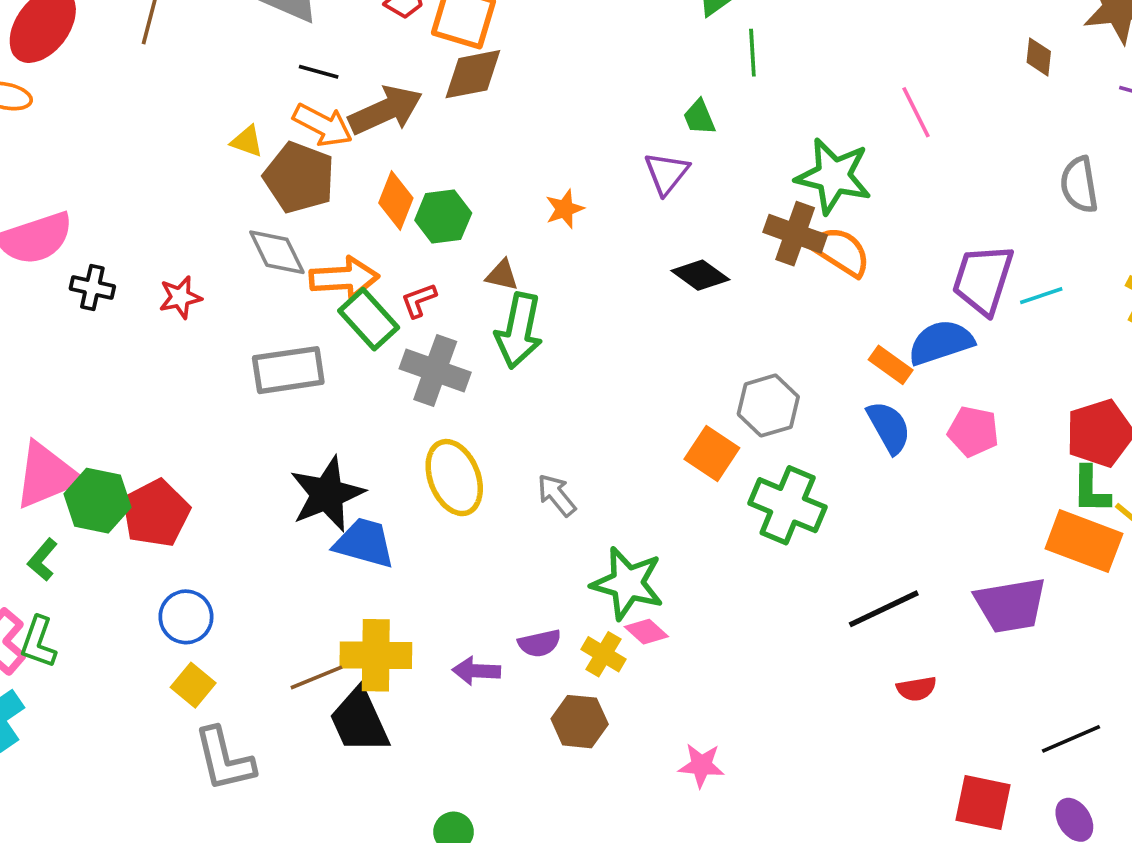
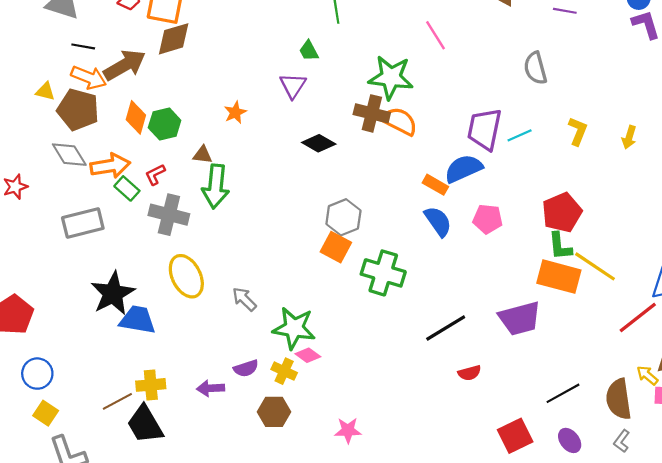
green rectangle: (369, 319) -> (127, 188), size x0.7
gray hexagon: (768, 406) -> (343, 217), moved
gray arrow: (557, 495) -> (244, 299), moved
yellow cross: (376, 655) -> (151, 385), size x0.7
red square: (983, 803) -> (515, 436), turned -32

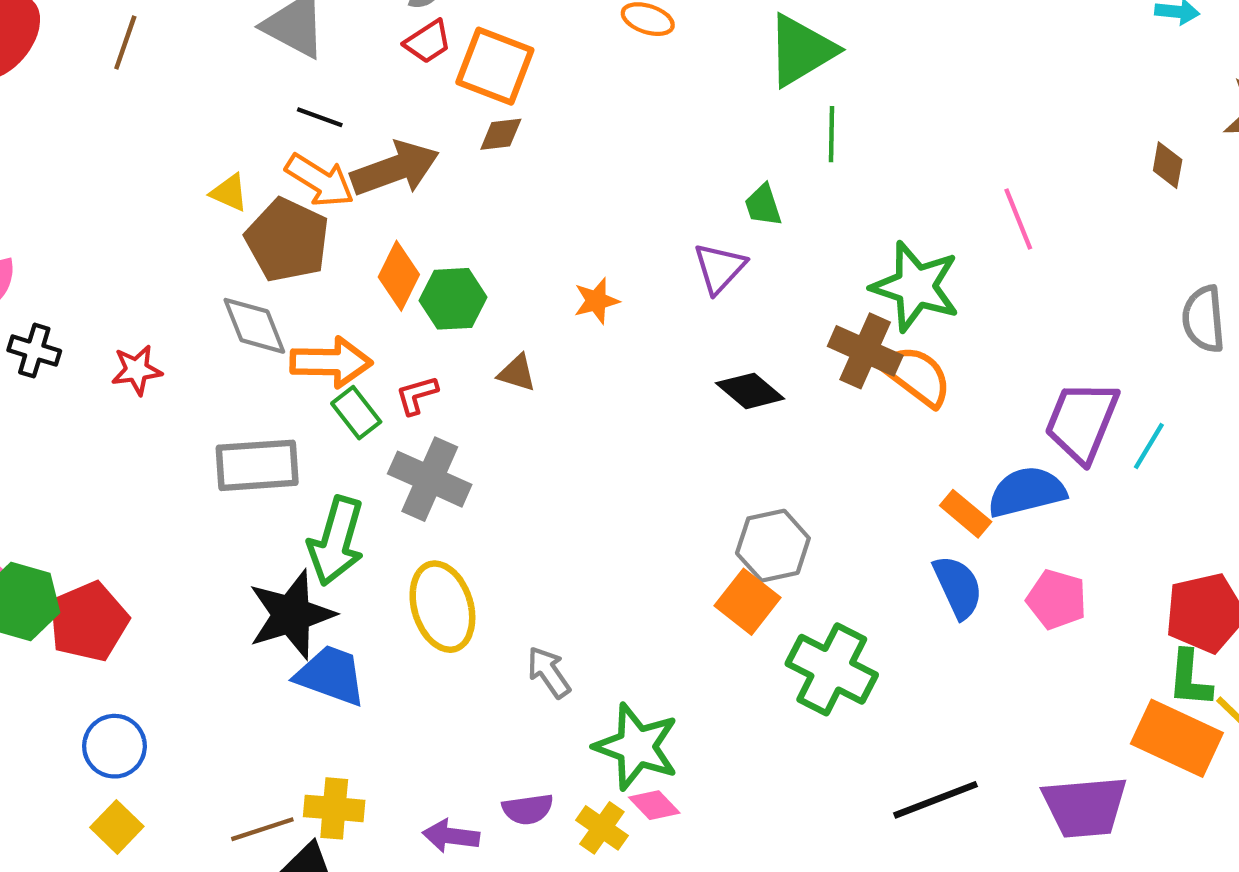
brown diamond: (174, 39) -> (501, 134), size x0.6
cyan line: (520, 135) -> (1149, 446), turned -45
green arrow: (216, 186) -> (336, 541), moved

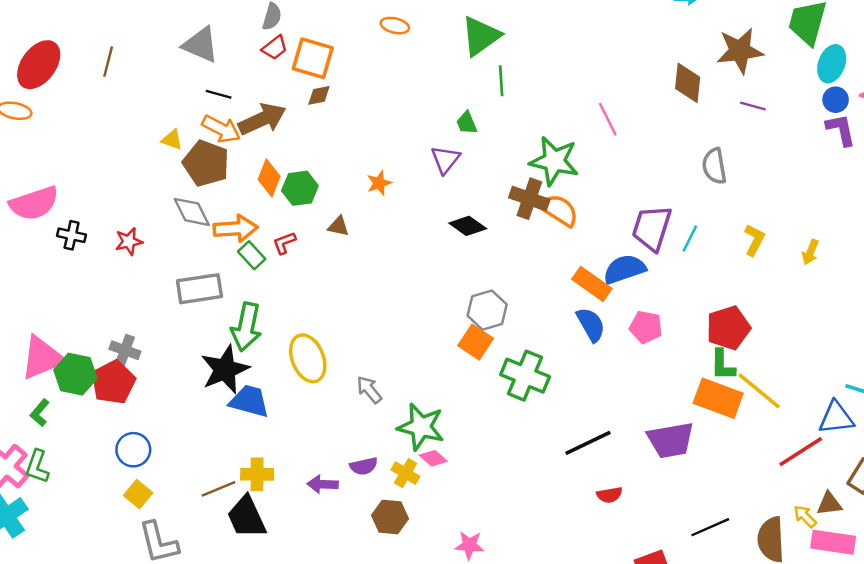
brown diamond: (1168, 165) -> (688, 83), size x1.6
gray cross: (430, 479) -> (125, 350), moved, size x0.7
orange rectangle: (966, 514) -> (592, 284), size x1.4

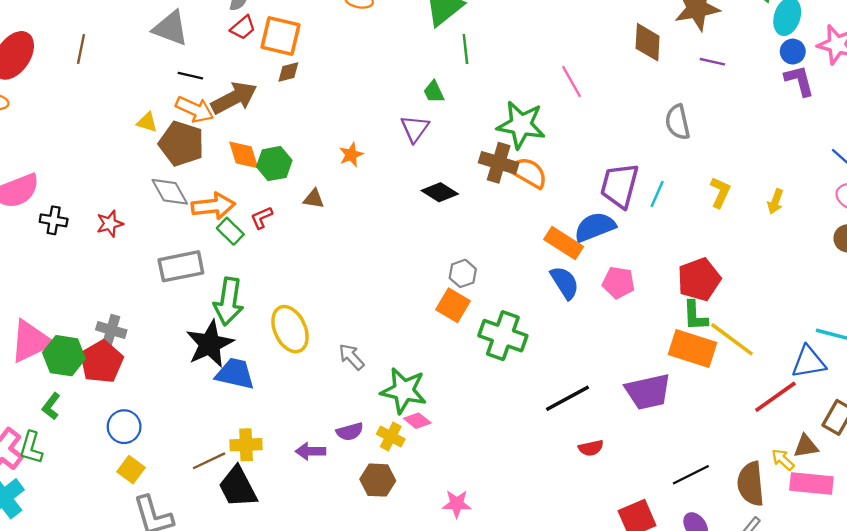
orange diamond: (269, 178) -> (244, 155), turned -36
gray hexagon: (487, 310) -> (463, 273), size x0.7
green L-shape: (40, 413) -> (51, 406), moved

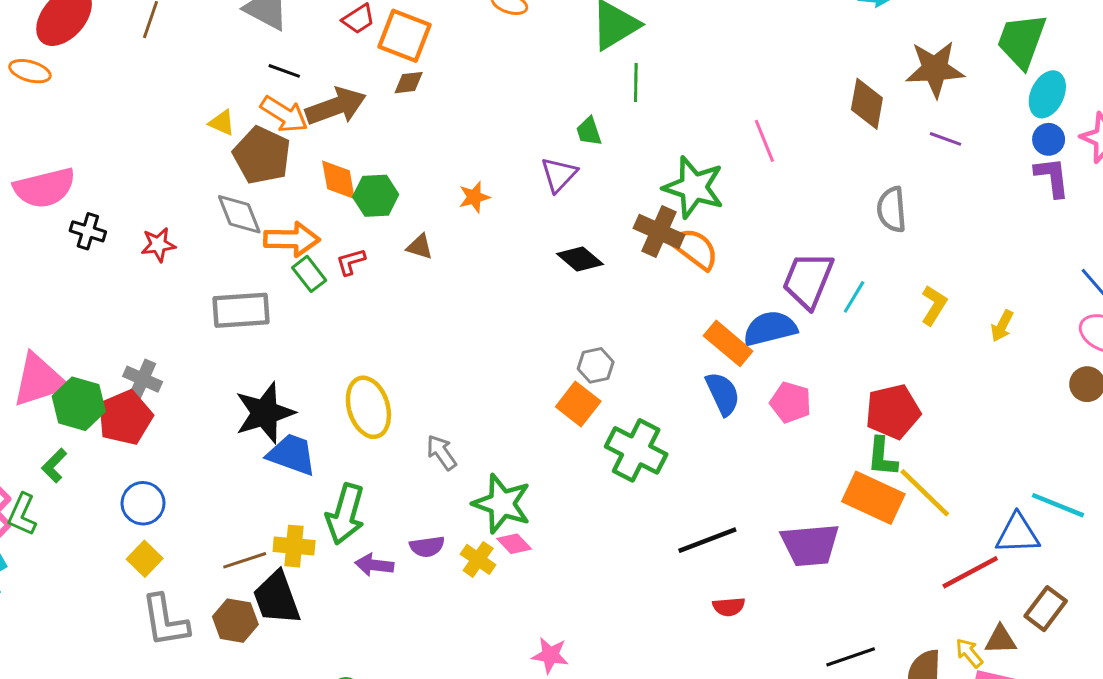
green arrow: (229, 301) -> (345, 514), moved
brown hexagon: (378, 480) -> (235, 621), moved

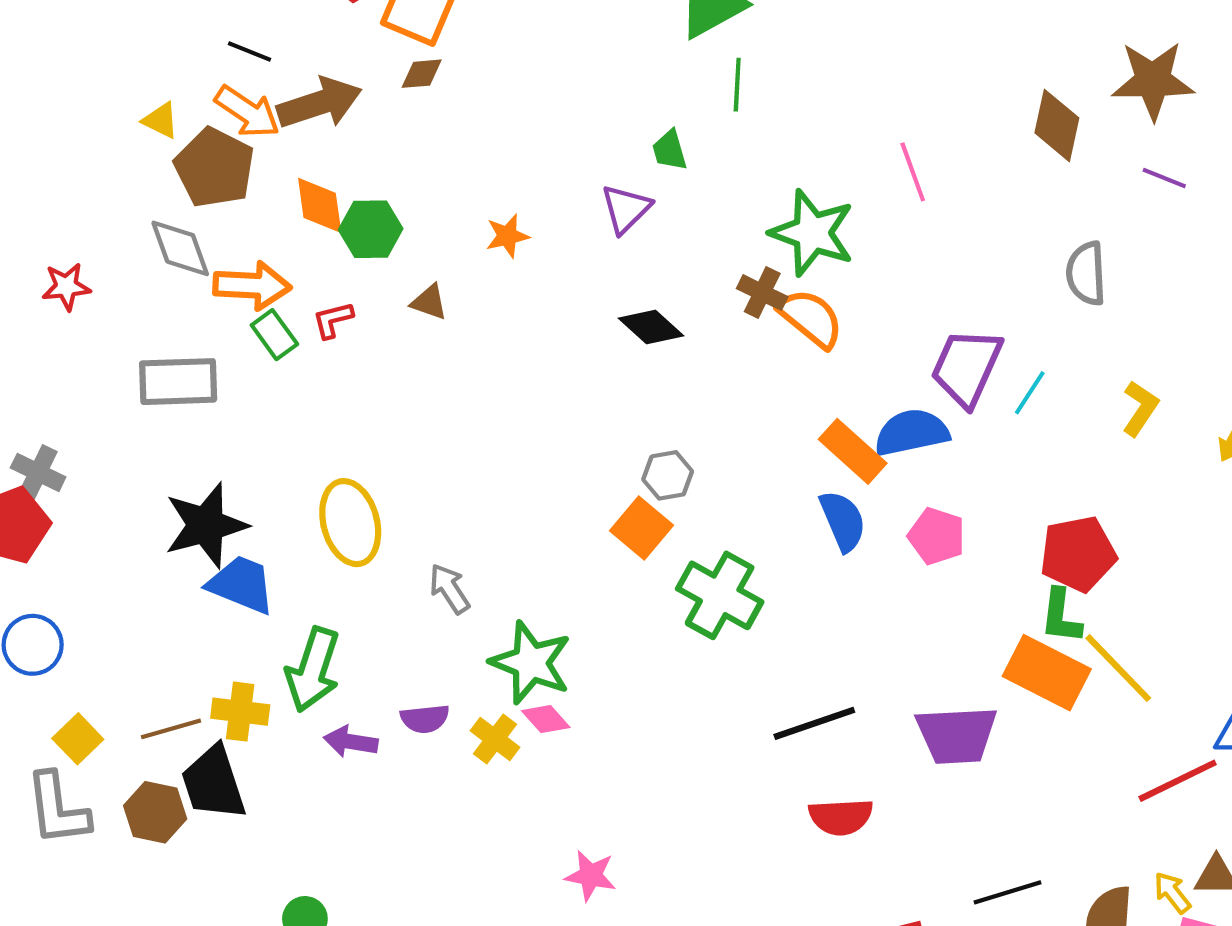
brown cross: (659, 231) -> (762, 293), size x0.7
yellow square: (145, 559) -> (78, 739), moved
red semicircle: (729, 607) -> (841, 817), size x1.4

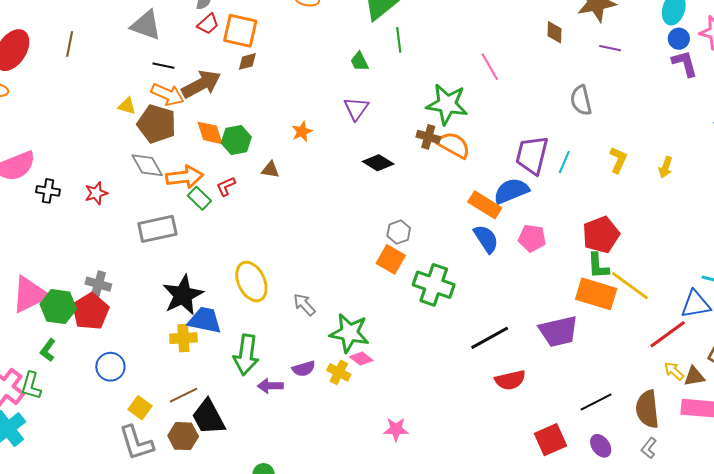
brown diamond: (1057, 125) -> (555, 32), size x0.7
green trapezoid: (670, 150) -> (359, 61), moved
yellow cross: (240, 712) -> (183, 338), moved
yellow arrow: (1172, 893) -> (674, 371), moved

